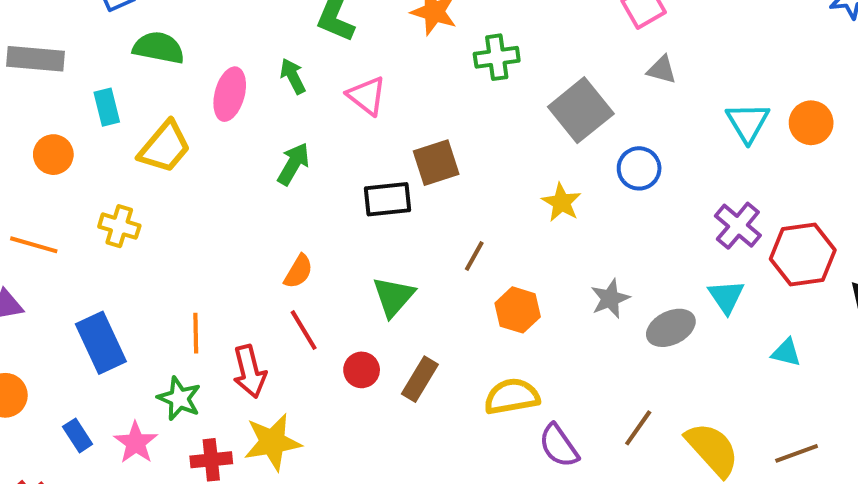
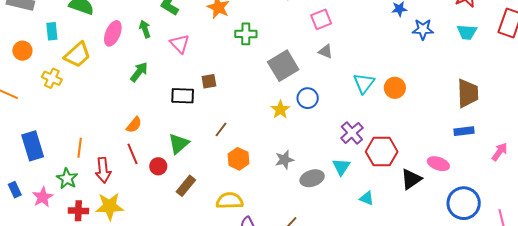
brown square: (436, 163) -> (209, 81), size x0.7
yellow star: (562, 202) -> (280, 110), moved
yellow cross: (119, 226) -> (52, 78), moved
red circle: (362, 370) -> (158, 166), moved

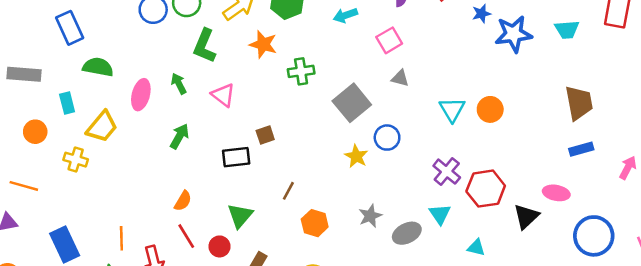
blue star: (423, 29) -> (514, 34), size x1.4

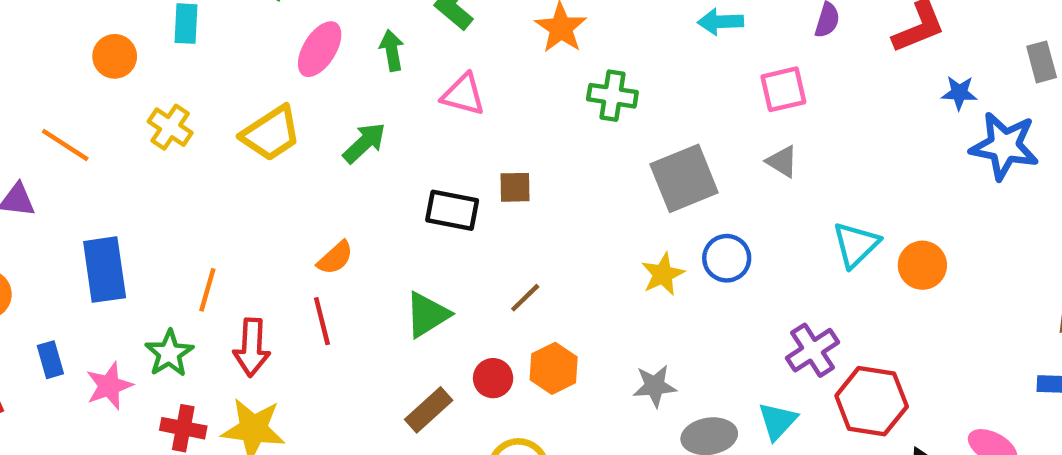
pink triangle: (223, 95) -> (463, 95), turned -40
yellow trapezoid: (102, 127) -> (271, 133), moved
red circle: (220, 246) -> (493, 378), moved

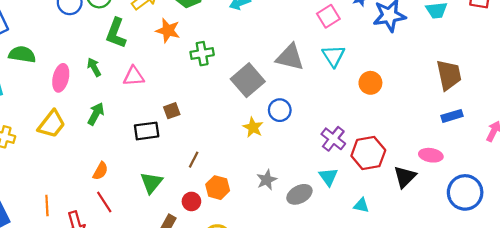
pink square: (783, 89) -> (328, 16), moved
gray triangle: (782, 162) -> (290, 57), size x1.8
cyan triangle: (856, 245) -> (333, 56), moved

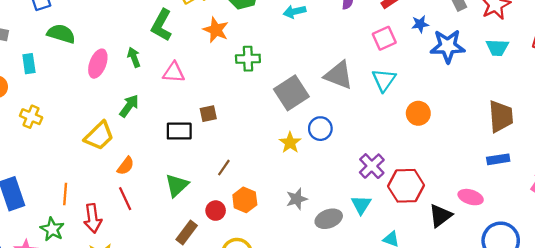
yellow trapezoid: (52, 124) -> (99, 136), moved

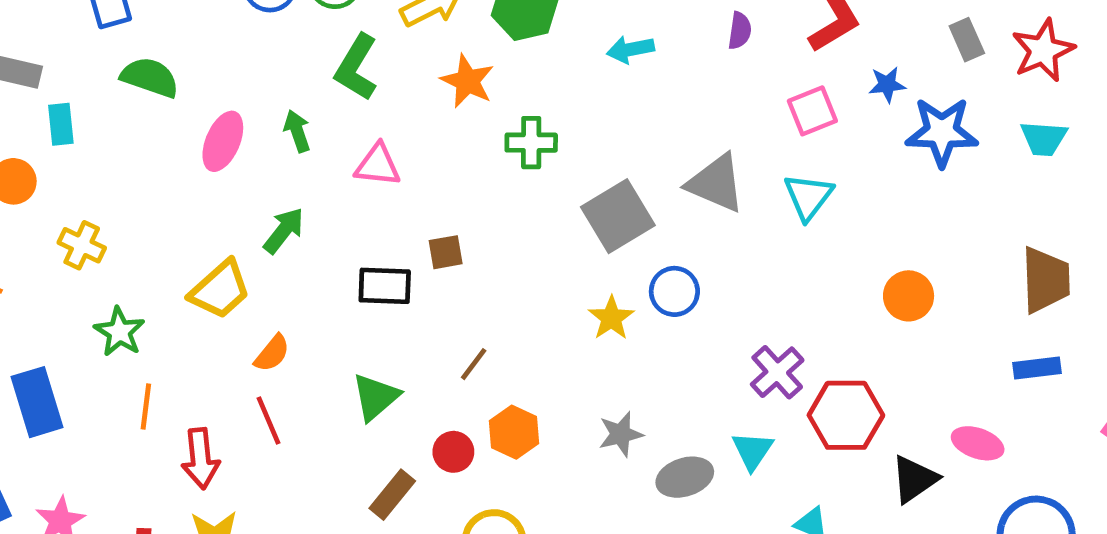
cyan rectangle: (29, 64) -> (61, 124), moved
orange circle: (418, 113) -> (909, 296), moved
green star: (52, 229) -> (119, 332), moved

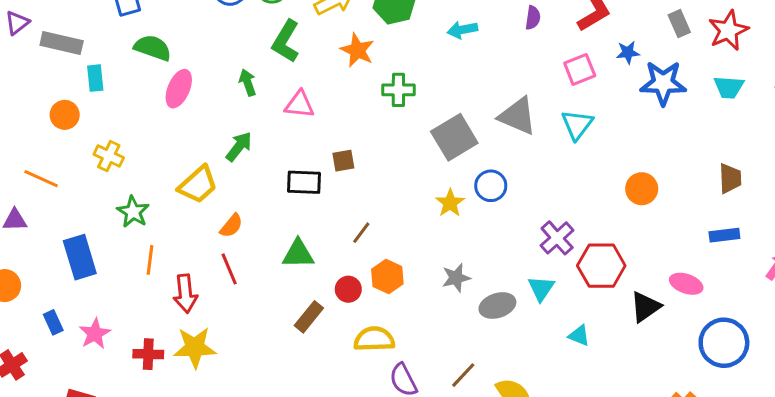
pink ellipse: (223, 141) -> (179, 89), moved
brown trapezoid: (1046, 280) -> (730, 178), size x0.7
green triangle: (376, 397) -> (298, 254), turned 40

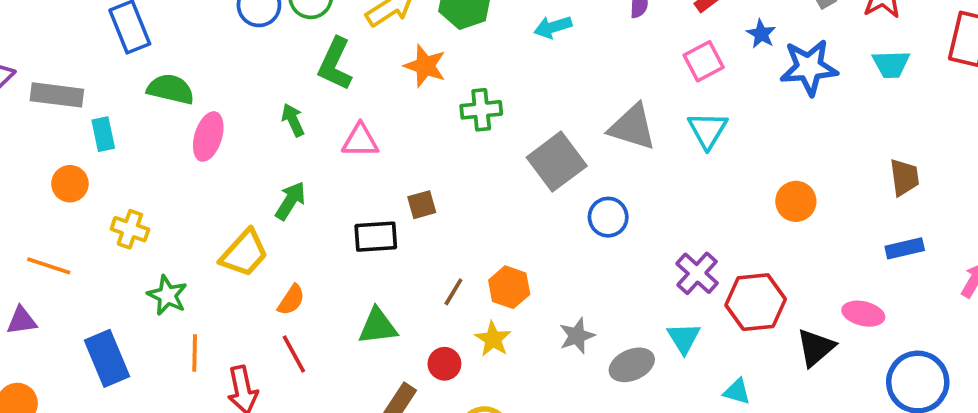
blue star: (628, 52) -> (761, 34), turned -30
yellow star: (450, 203) -> (493, 339), moved
orange hexagon: (387, 276) -> (509, 287), moved

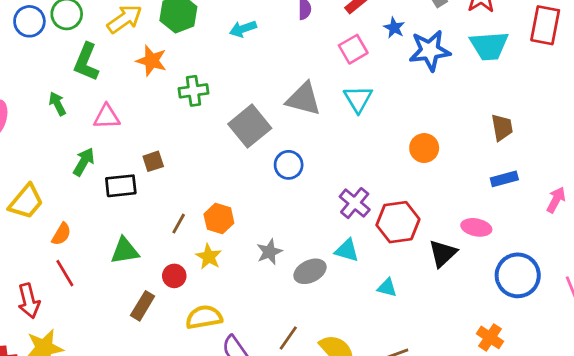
cyan trapezoid: (891, 64) -> (489, 46), size x1.4
green arrow: (290, 201) -> (84, 162), moved
cyan triangle: (684, 338) -> (347, 250), turned -40

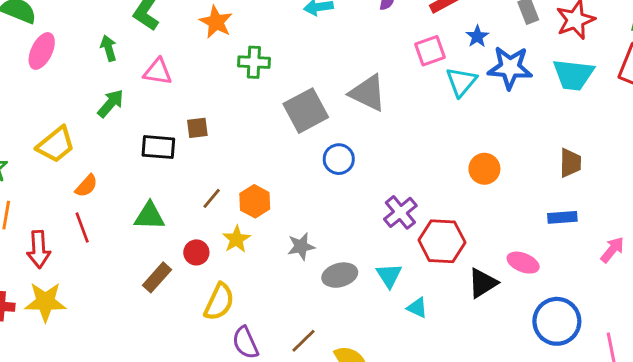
cyan triangle: (358, 99) -> (461, 82), moved
green arrow: (84, 162) -> (111, 103), moved
cyan triangle: (347, 250) -> (389, 275), moved, turned 30
yellow semicircle: (204, 317) -> (219, 302), turned 114

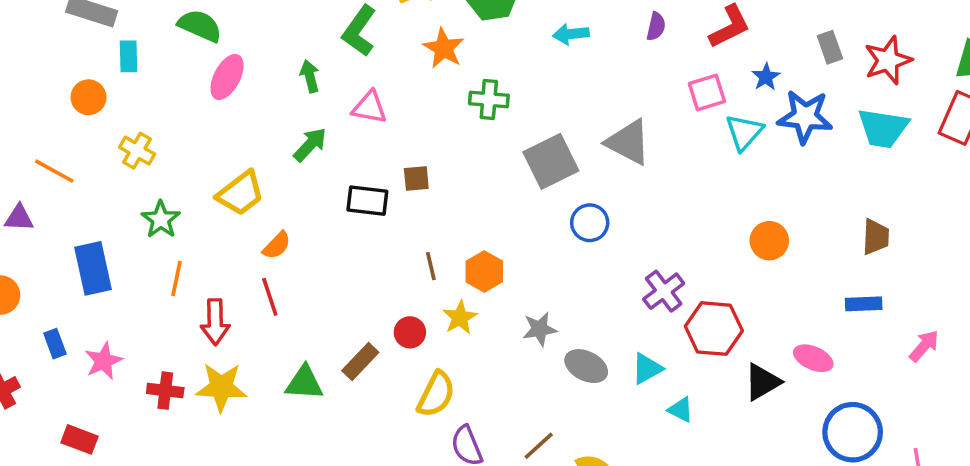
brown line: (212, 198) -> (431, 266), turned -55
green triangle: (150, 216) -> (304, 383), moved
gray ellipse: (340, 275) -> (586, 366), turned 40
cyan triangle: (389, 275) -> (647, 369), turned 32

